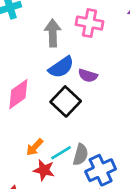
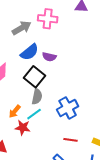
gray arrow: (53, 33) -> (22, 28), turned 66
gray semicircle: (81, 155) -> (37, 97), moved
blue cross: (101, 170) -> (68, 108), moved

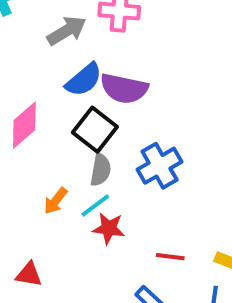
purple semicircle: (49, 57) -> (124, 88), size x1.6
blue cross: (68, 108) -> (160, 166), moved
red star: (23, 128) -> (109, 228), moved

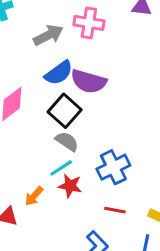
blue cross: (160, 166) -> (113, 167), moved
gray semicircle: (100, 170) -> (67, 141), turned -70
orange arrow: (56, 201) -> (34, 196), moved

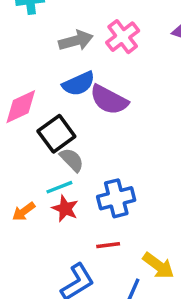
pink cross: (89, 23) -> (123, 37), turned 32
black square: (65, 111) -> (56, 134), moved
red line: (115, 210) -> (108, 245), turned -30

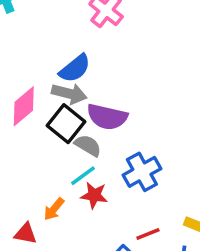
gray arrow: (76, 41) -> (69, 94), moved, turned 44
purple semicircle: (109, 100) -> (107, 117), moved
red line: (108, 245) -> (148, 234), moved

